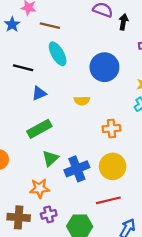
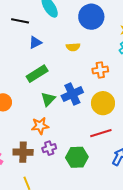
blue cross: (77, 169) -> (72, 94), moved

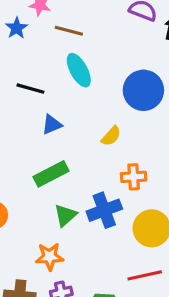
yellow semicircle: (73, 47) -> (111, 136), turned -48
orange cross: (100, 70) -> (134, 177), moved

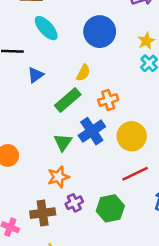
green rectangle: (51, 174) -> (68, 100), moved

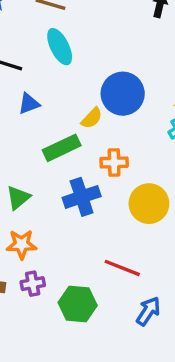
blue circle: (100, 32) -> (123, 94), moved
yellow circle: (132, 136) -> (149, 204), moved
green triangle: (63, 142) -> (18, 198), moved
red line: (135, 174) -> (122, 268), turned 32

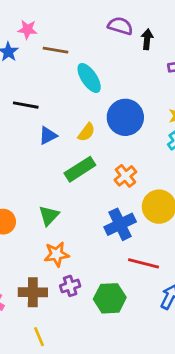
cyan ellipse: (60, 47) -> (89, 78), moved
yellow semicircle: (92, 118) -> (86, 132), moved
orange cross: (114, 162) -> (125, 176), turned -30
blue cross: (82, 197) -> (120, 224), moved

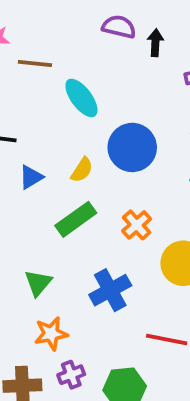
blue cross: (120, 224) -> (110, 290), moved

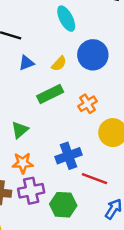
blue cross: (110, 290) -> (68, 156), moved
purple cross: (71, 375) -> (31, 191), size x1.5

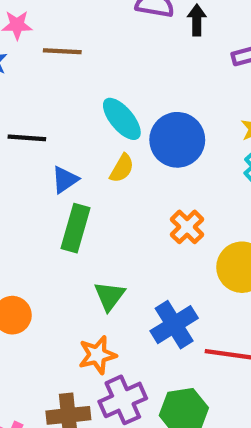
cyan ellipse: (66, 19) -> (122, 119), moved
green rectangle: (50, 94) -> (76, 228), moved, turned -35
green triangle: (20, 130) -> (109, 296), moved

